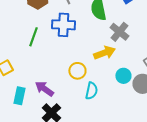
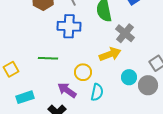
green line: (33, 37) -> (48, 58), moved, turned 72
purple arrow: (44, 89) -> (67, 90), moved
cyan rectangle: (19, 96) -> (25, 97), turned 60

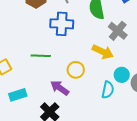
yellow arrow: (110, 54) -> (103, 52), turned 45
cyan semicircle: (97, 92) -> (108, 90), moved

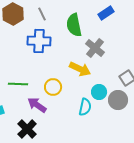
green line: (41, 56) -> (18, 84), moved

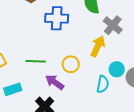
yellow arrow: (80, 69) -> (98, 46), turned -90

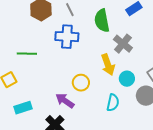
yellow arrow: (98, 46) -> (108, 65), turned 135
green line: (36, 61) -> (27, 54), moved
cyan circle: (117, 69) -> (127, 79), moved

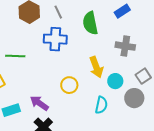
gray cross: (123, 44) -> (125, 46), moved, turned -30
purple arrow: (65, 101) -> (39, 103), moved

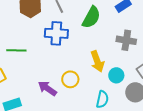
green semicircle: (90, 23) -> (91, 17), turned -140
purple arrow: (39, 103) -> (47, 88), moved

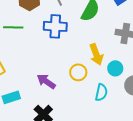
green line: (16, 50) -> (13, 27), moved
yellow circle: (70, 79) -> (78, 72), moved

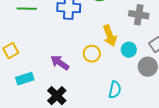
cyan semicircle: (101, 92) -> (115, 90), moved

